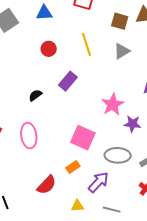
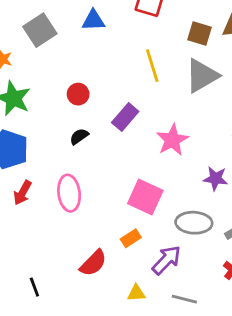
red circle: (49, 49) -> (78, 94), moved
gray triangle: (122, 51) -> (202, 76), size x1.5
pink star: (113, 104) -> (172, 140), moved

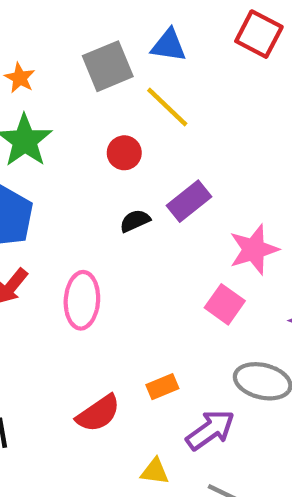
gray square: (40, 30) -> (108, 66), moved
yellow line: (152, 66) -> (167, 107), moved, turned -40
black semicircle: (79, 136) -> (135, 221), moved
pink square: (145, 197) -> (225, 304), moved, size x0.7

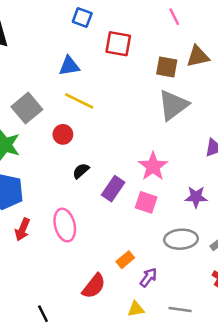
gray square: (108, 66) -> (27, 108), moved
purple rectangle: (189, 201) -> (113, 189), moved
purple arrow: (210, 430) -> (148, 277), moved, size x0.7

